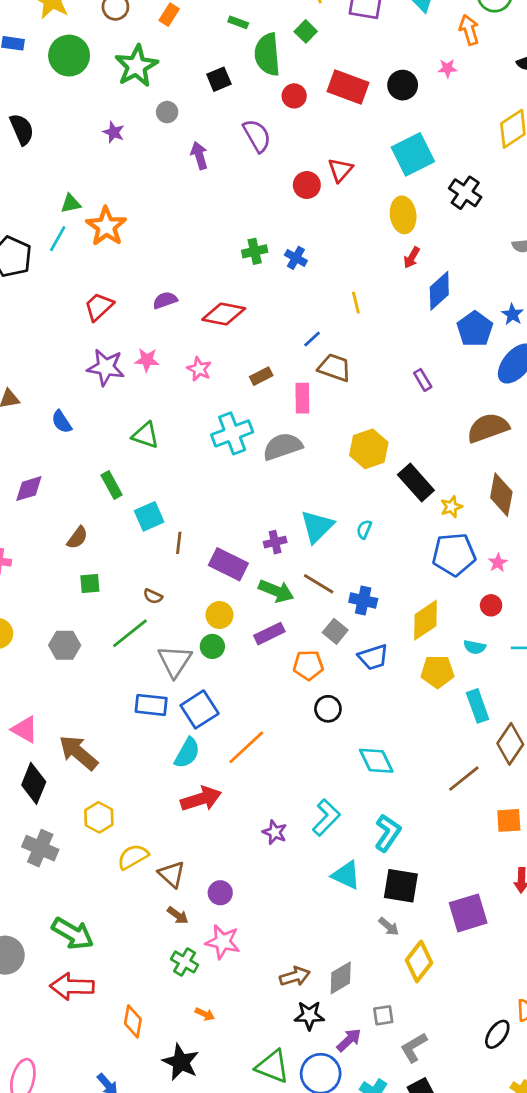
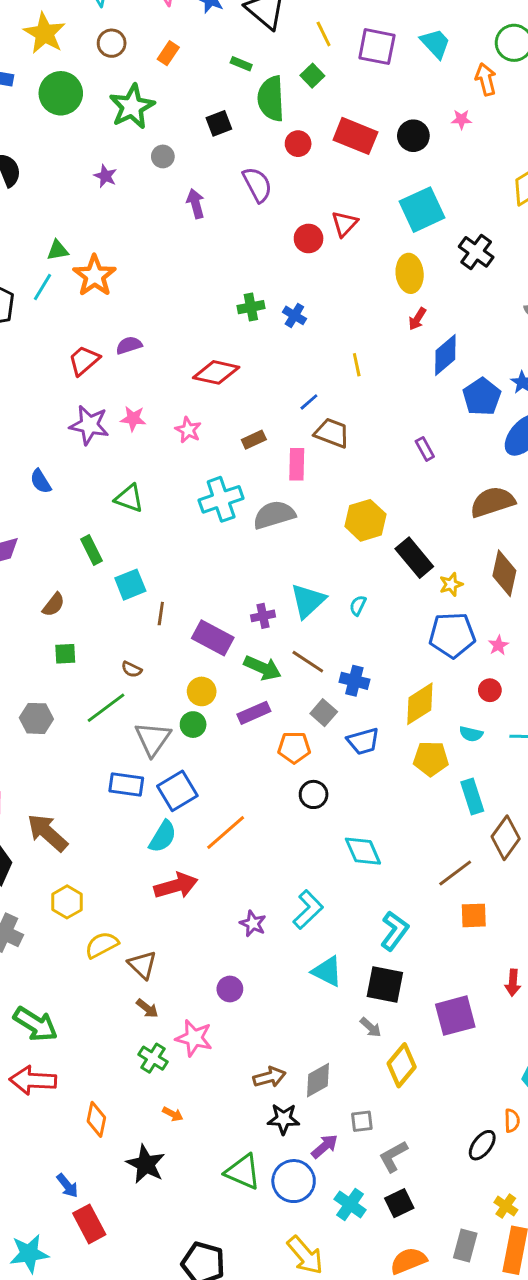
purple semicircle: (165, 300) -> (129, 345), moved
orange square: (509, 820) -> (474, 915), moved
cyan L-shape: (388, 833) -> (395, 931), moved
purple circle: (220, 893) -> (230, 989), moved

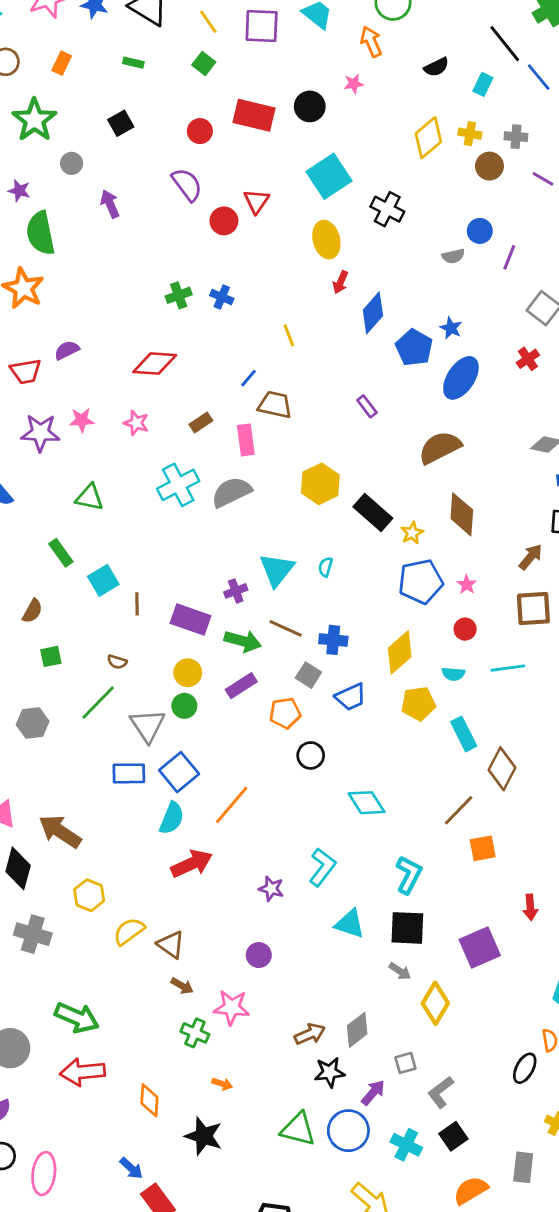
green semicircle: (271, 99) -> (40, 233), moved
purple semicircle: (257, 185) -> (187, 185), moved
red trapezoid: (84, 360) -> (26, 371), turned -140

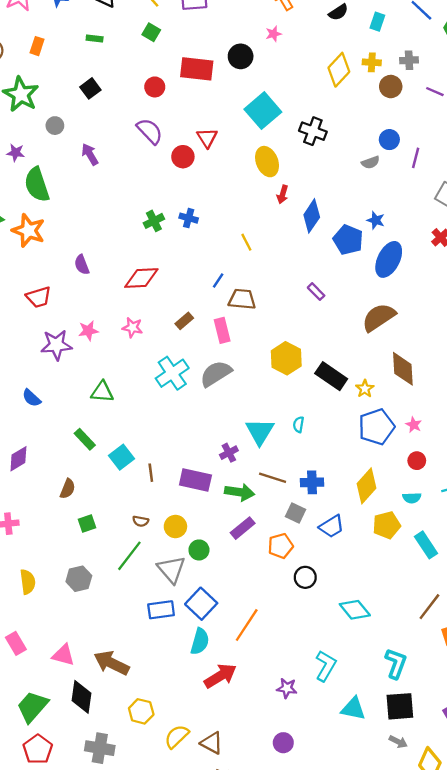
purple semicircle: (67, 350) -> (82, 265), moved, turned -78
yellow circle: (188, 673) -> (175, 527), moved

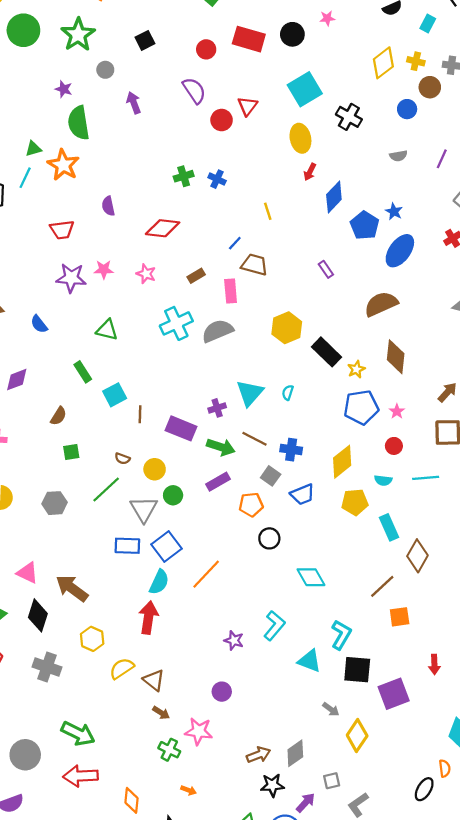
blue circle: (389, 140) -> (407, 109), moved
red arrow: (220, 676) -> (148, 618), moved, turned -60
black square: (400, 706) -> (357, 670), moved
cyan triangle: (353, 709) -> (309, 661), moved

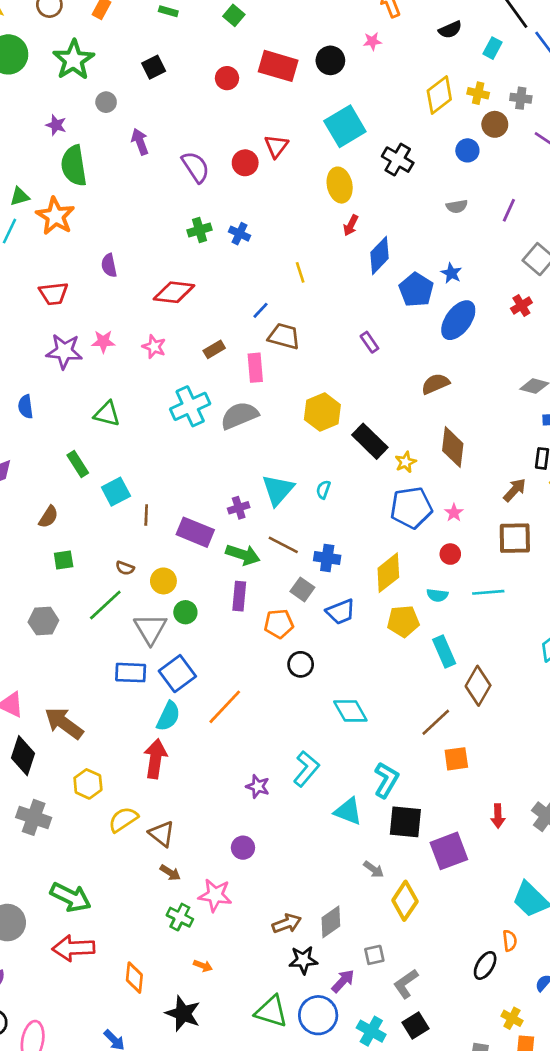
purple semicircle: (194, 90) -> (196, 167), moved
brown semicircle: (381, 304) -> (435, 384), size x0.7
blue semicircle: (39, 324) -> (26, 407), turned 30
purple rectangle: (218, 482) -> (239, 596), turned -55

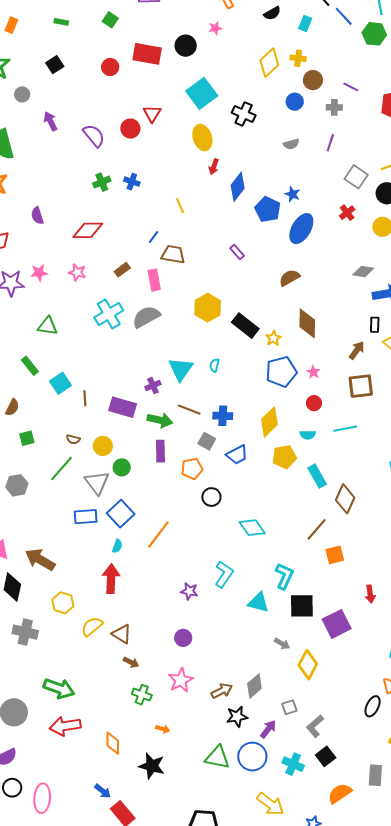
gray cross: (521, 98) -> (334, 107), moved
cyan semicircle: (168, 716) -> (117, 546), size x0.6
pink star: (215, 895) -> (181, 680), moved, turned -30

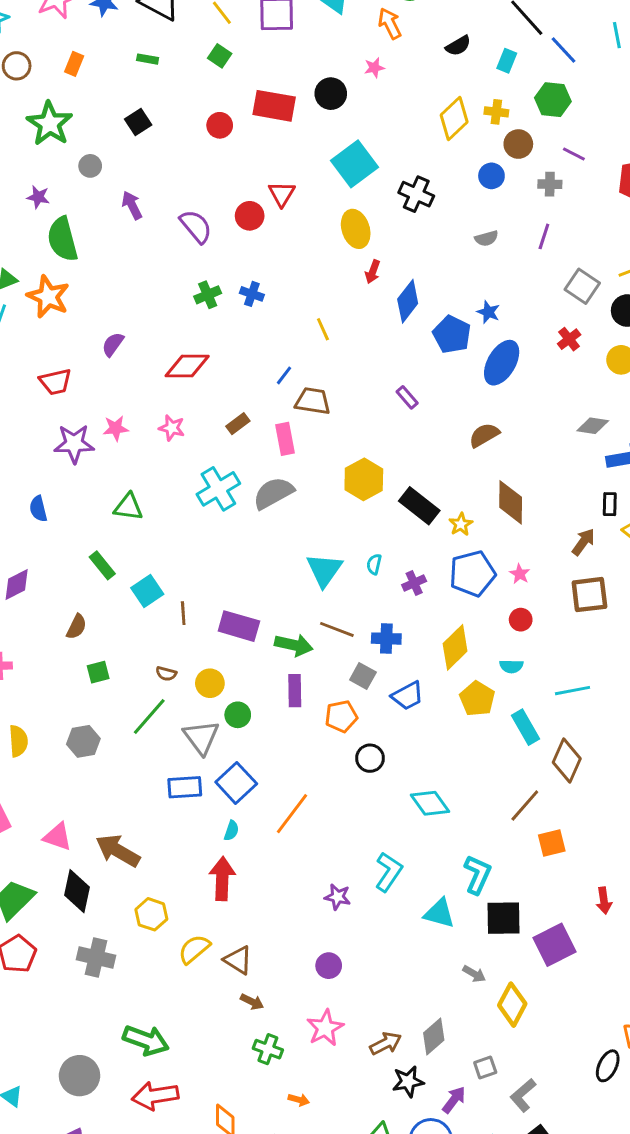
green hexagon: (374, 34) -> (553, 100), moved
purple semicircle: (37, 216) -> (113, 344), turned 54
purple cross: (153, 386) -> (414, 583), moved
cyan line: (345, 429) -> (573, 691), moved
yellow pentagon: (284, 457) -> (477, 699), turned -30

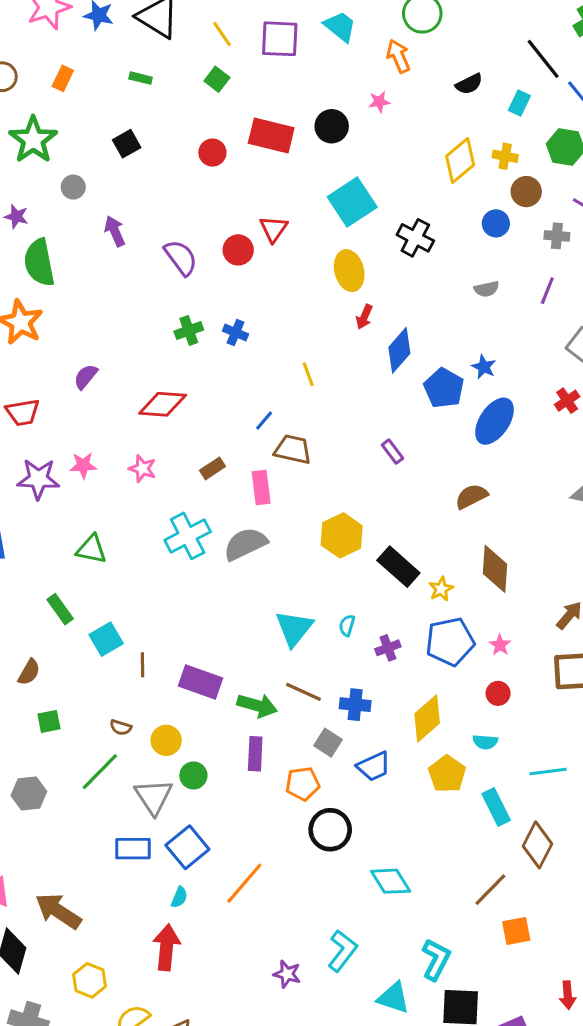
black circle: (370, 758) -> (330, 830), size x1.4

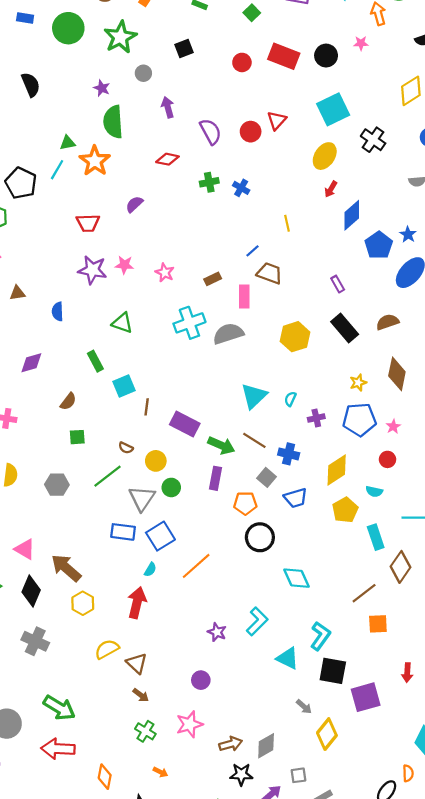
yellow ellipse: (349, 271) -> (325, 156), turned 40
red diamond: (163, 404) -> (167, 159), moved, size x0.7
black rectangle: (398, 567) -> (345, 328), moved
yellow hexagon: (90, 980) -> (83, 603), moved

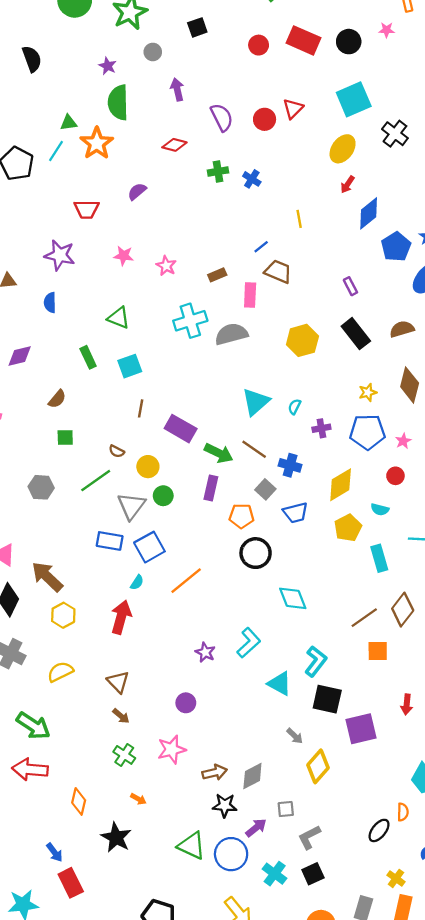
purple star: (92, 270) -> (60, 255), moved
cyan square: (124, 386) -> (130, 366), moved
brown diamond: (401, 567) -> (403, 610), moved
yellow semicircle: (107, 649) -> (60, 672), moved

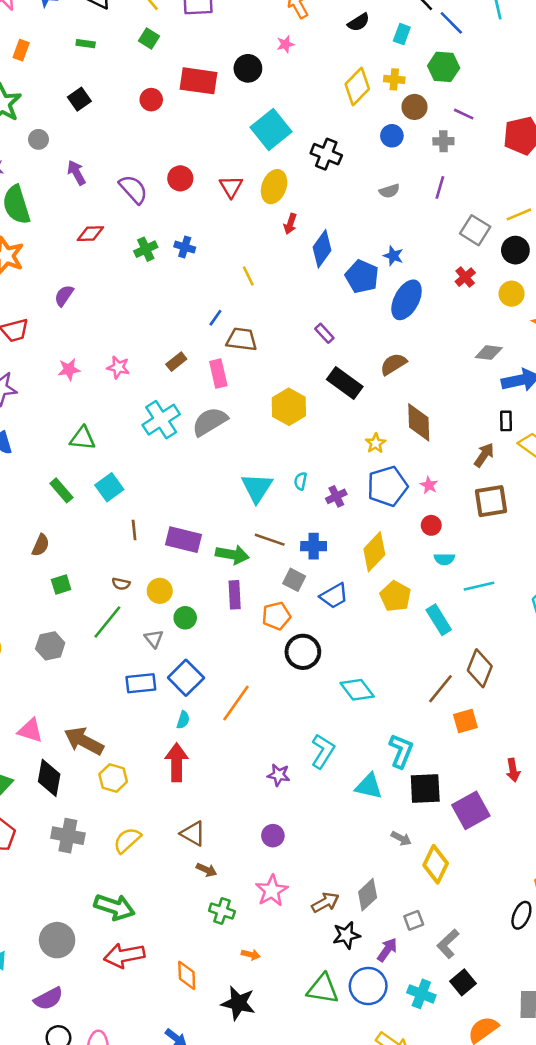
red triangle: (293, 109) -> (231, 187), moved
gray triangle: (131, 506) -> (154, 639), size x0.6
cyan semicircle: (380, 509) -> (444, 559), moved

